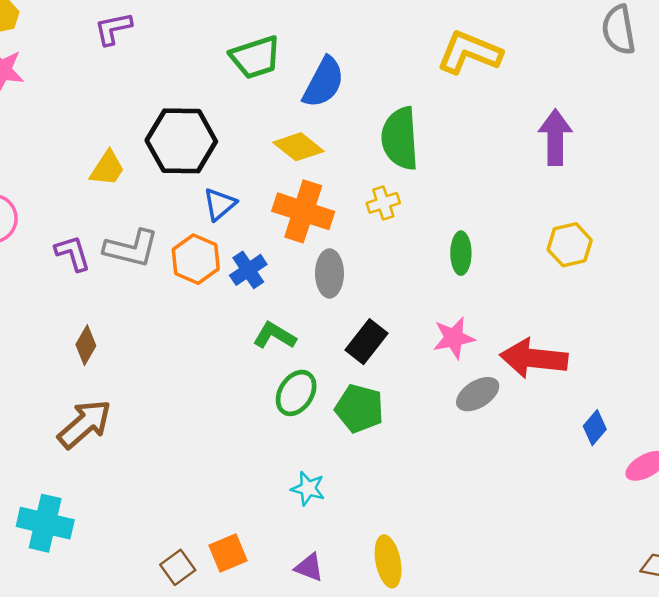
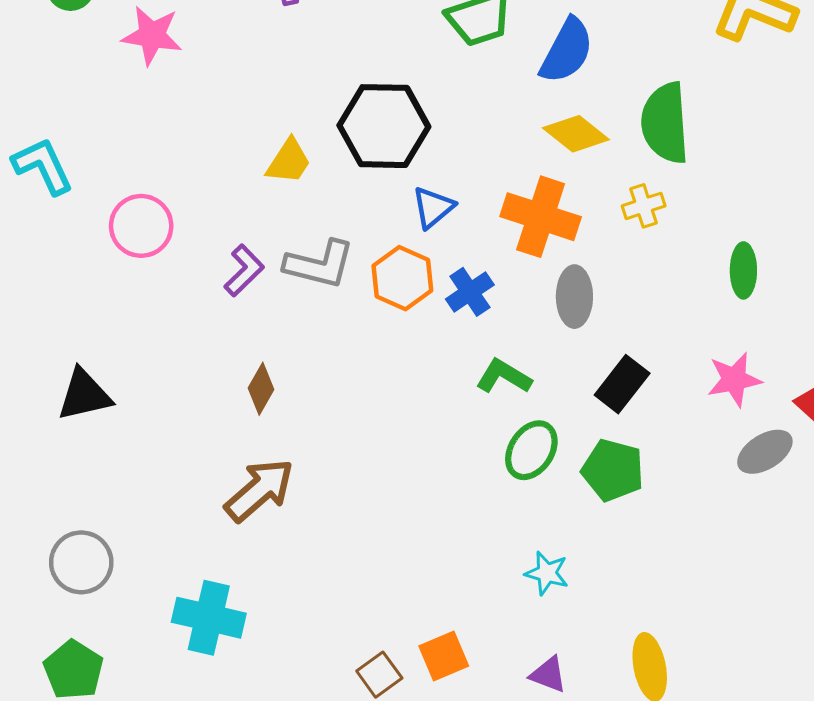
yellow diamond: (298, 147) -> (576, 134), moved
purple L-shape: (73, 253) -> (244, 270), turned 63

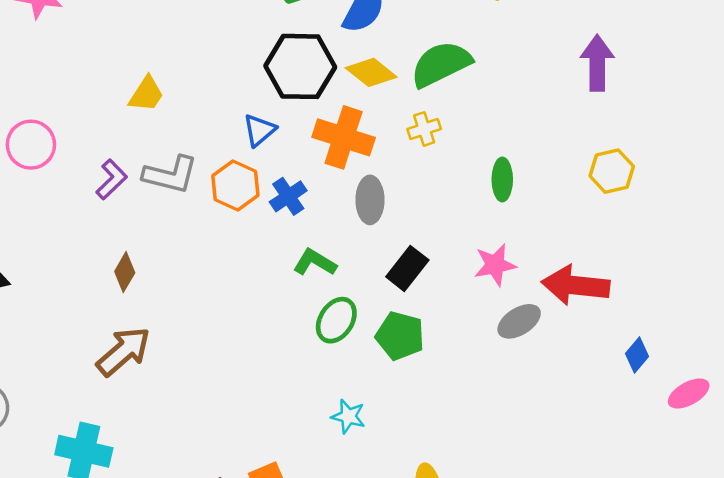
green semicircle: (665, 123) -> (441, 64), turned 68
black hexagon: (384, 126) -> (300, 66), moved

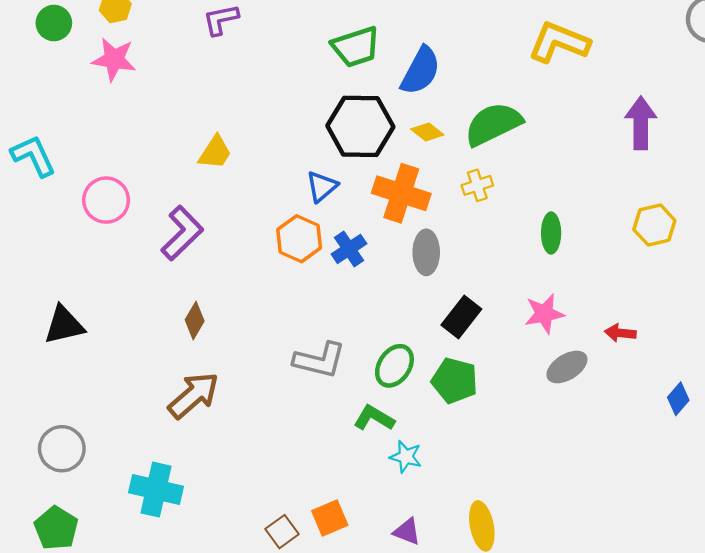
yellow diamond: (371, 72) -> (427, 132), size x0.7
gray L-shape: (170, 175) -> (320, 360), moved
purple L-shape: (111, 179) -> (182, 233), size x1.4
green L-shape: (315, 262) -> (374, 418), moved
red arrow: (576, 285) -> (620, 333), size x0.5

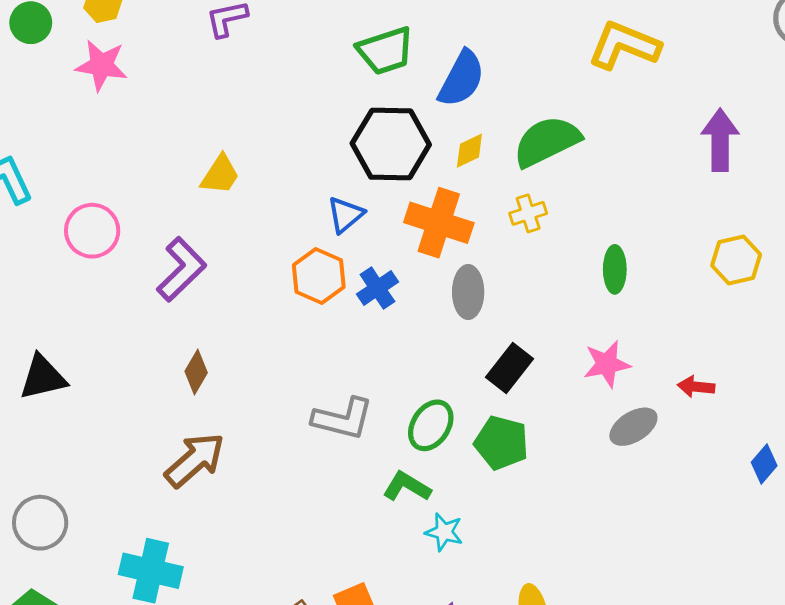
yellow diamond: (427, 132) -> (469, 151), turned -64

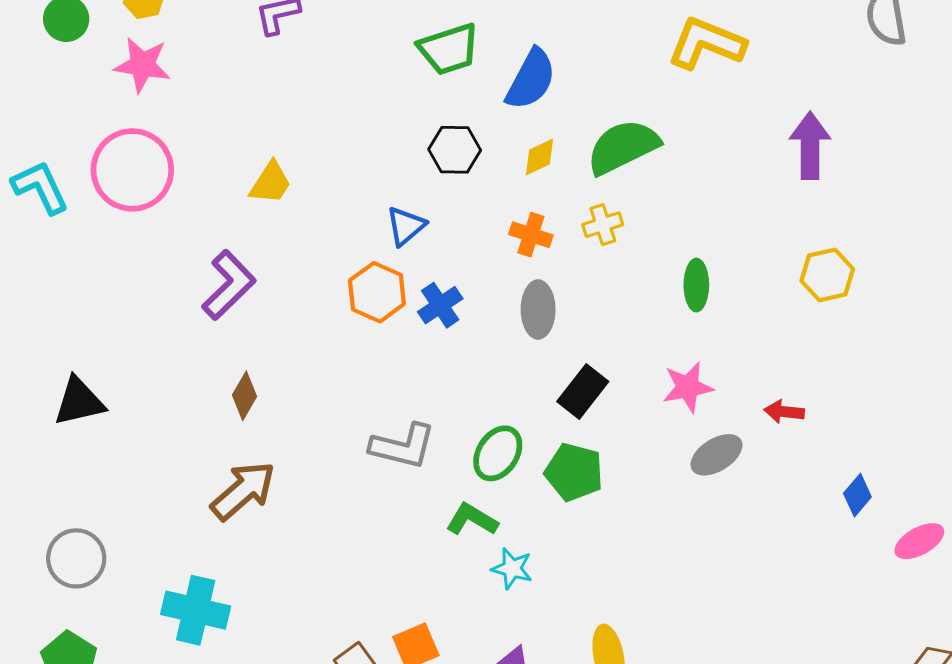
black hexagon: (391, 144) -> (455, 150), size x0.6
orange cross: (439, 223) -> (531, 235), moved, size x0.6
pink circle: (92, 231) -> (132, 170), moved, size x1.4

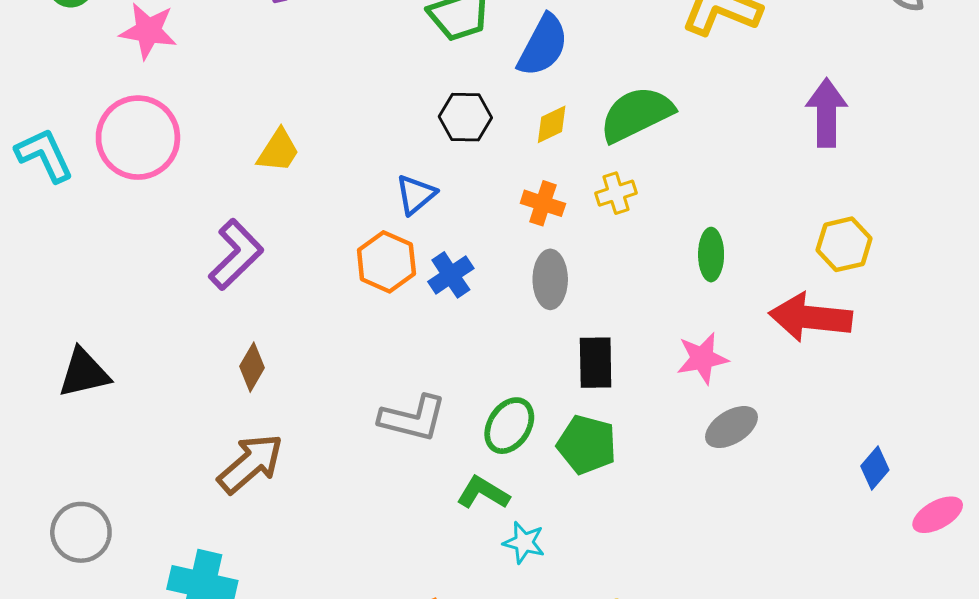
black rectangle: (583, 392) -> (596, 363), turned -39
red arrow: (784, 412) -> (810, 317), moved, size x2.0

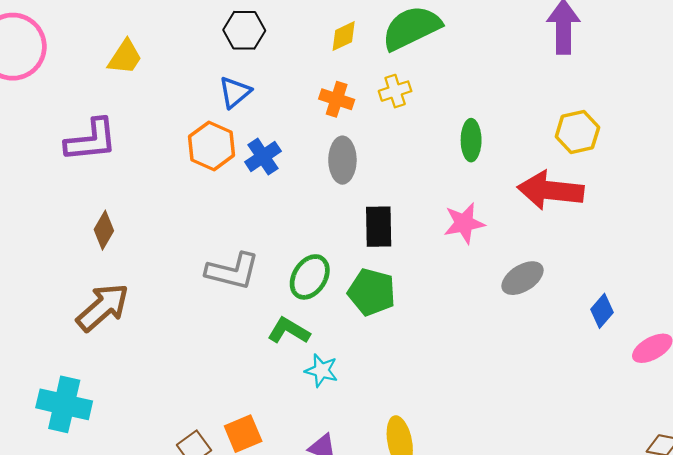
black hexagon: (465, 117) -> (244, 30), moved
purple L-shape: (236, 255) -> (91, 140), turned 38
gray ellipse: (732, 427) -> (523, 278), moved

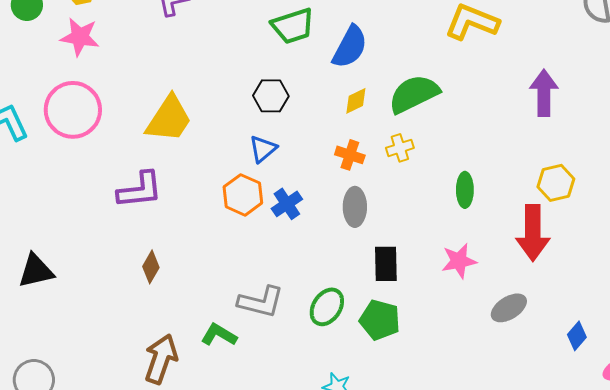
yellow trapezoid: (125, 57) -> (169, 119), size x1.6
red arrow: (551, 190) -> (533, 233), turned -96
brown arrow: (103, 307) -> (161, 359), moved, turned -30
green L-shape: (289, 331) -> (219, 335), moved

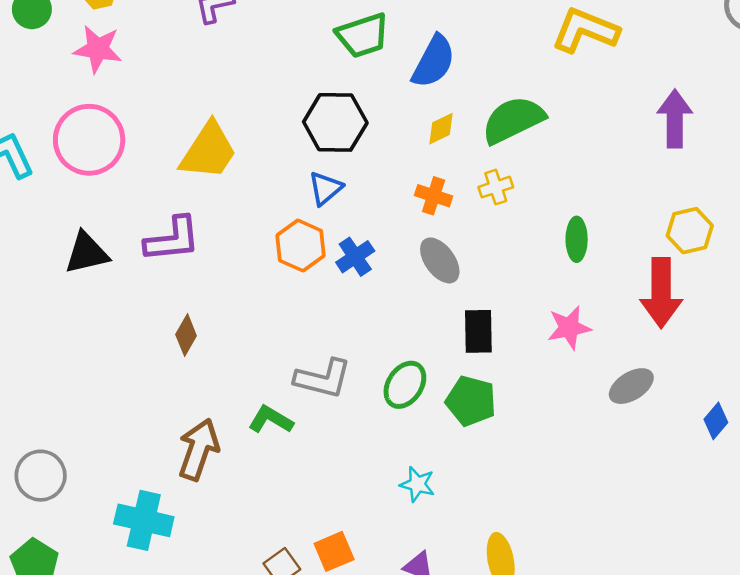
black hexagon: (271, 96) -> (335, 122), size x1.4
gray ellipse: (355, 207) -> (440, 260), turned -36
black triangle: (36, 271) -> (87, 253), moved

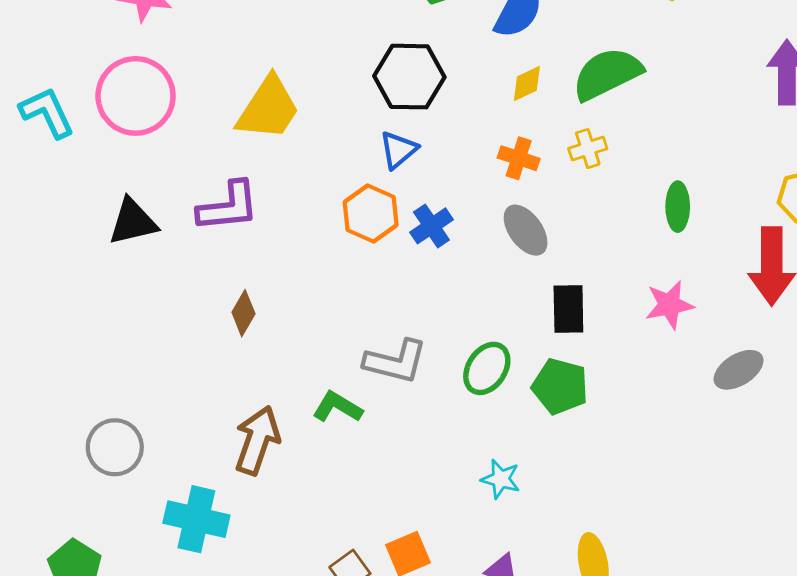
gray circle: (41, 476) -> (115, 447), moved

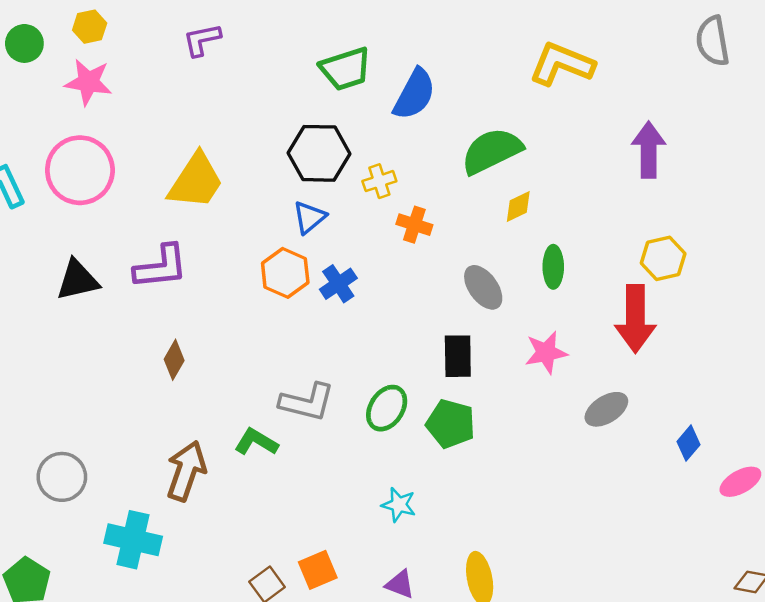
yellow diamond: (527, 84) -> (518, 206), moved
yellow cross: (588, 149) -> (379, 181), moved
gray ellipse: (526, 230) -> (483, 287), moved

